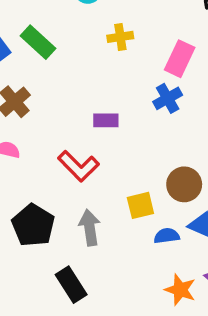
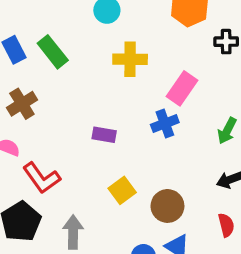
yellow cross: (120, 37) -> (130, 59), size x1.4
red L-shape: (78, 166) -> (42, 178), moved
yellow square: (140, 205) -> (122, 190), moved, turned -32

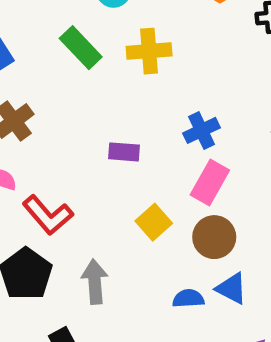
green rectangle: (53, 52) -> (81, 48), moved
pink rectangle: (182, 88) -> (210, 182), moved

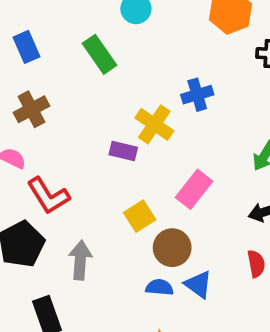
yellow cross: (149, 51) -> (154, 124), moved, turned 30
blue cross: (201, 130) -> (197, 95), moved
brown circle: (214, 237) -> (172, 248), moved

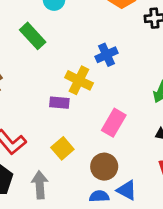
yellow square: (140, 216) -> (62, 148), moved

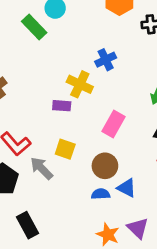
green rectangle: (33, 36) -> (34, 27), moved
yellow square: (62, 148) -> (65, 149), turned -30
gray arrow: (40, 185) -> (42, 168), moved, turned -40

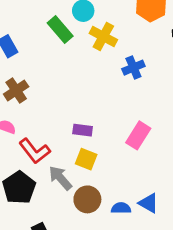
yellow cross: (80, 84) -> (103, 36), moved
purple rectangle: (62, 106) -> (83, 130), moved
brown circle: (105, 166) -> (87, 199), moved

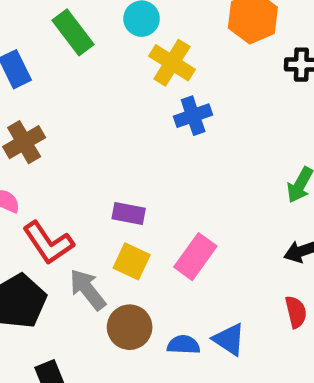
green rectangle: (60, 29) -> (73, 32), moved
blue cross: (133, 68) -> (193, 116), moved
pink rectangle: (138, 135) -> (195, 257), moved

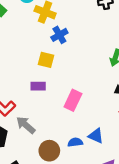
yellow square: (132, 261) -> (46, 60), moved
brown circle: (130, 327) -> (49, 151), moved

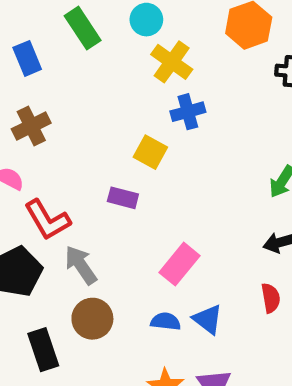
pink rectangle: (73, 100) -> (179, 264), moved
brown circle: (49, 151) -> (92, 319), moved

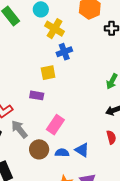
yellow square: (150, 152) -> (48, 73), turned -35
pink rectangle: (179, 264) -> (55, 125), moved
brown circle: (92, 319) -> (39, 149), moved

